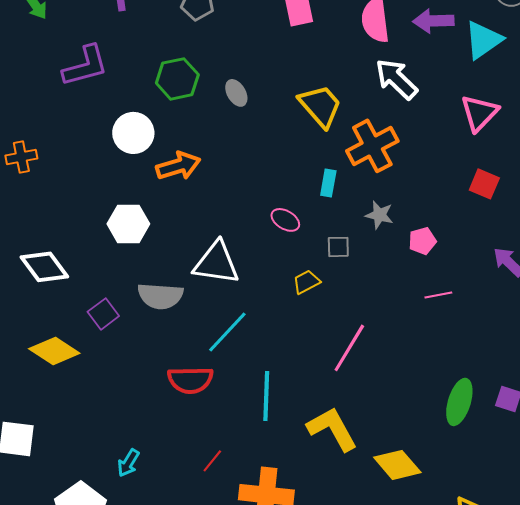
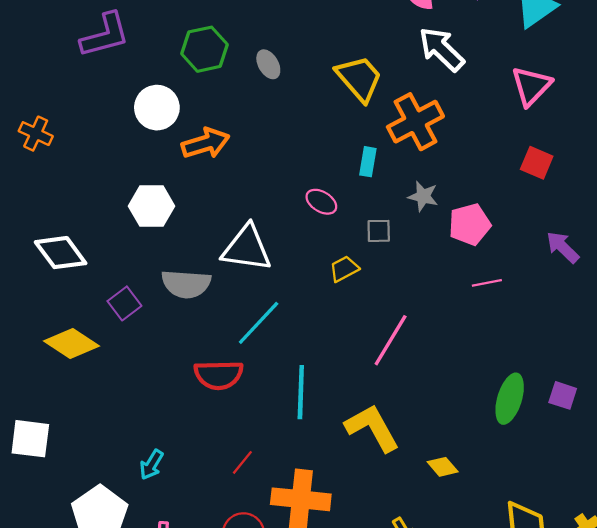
orange cross: (21, 157) -> (36, 134), turned 36
pink pentagon: (422, 241) -> (470, 224), size x1.4
yellow diamond: (397, 465) -> (443, 467), size x0.6

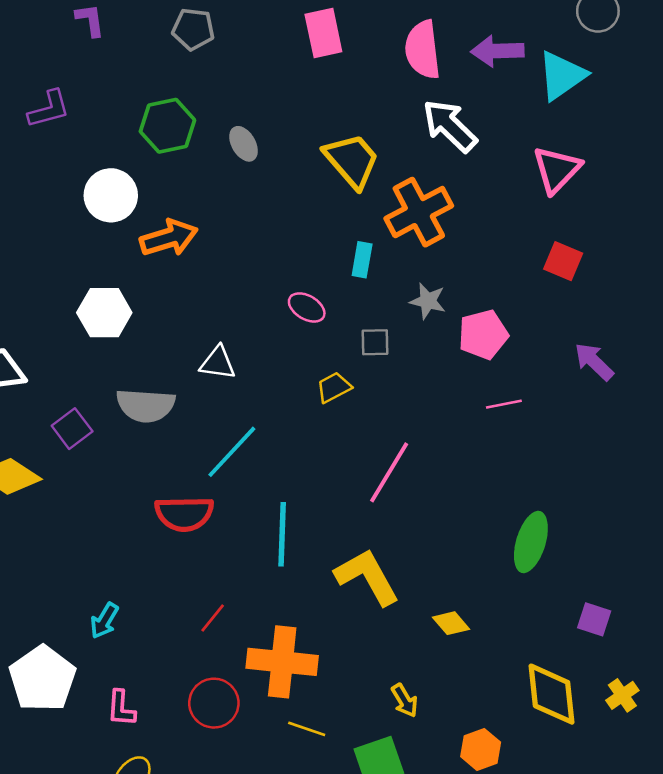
purple L-shape: (105, 35) -> (49, 109), size x0.7
white triangle: (247, 248) -> (218, 363), size x0.6
purple square: (563, 395) -> (594, 619), moved

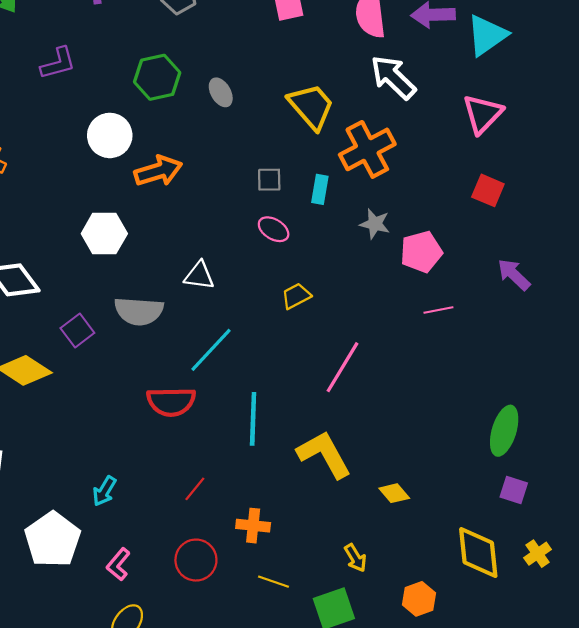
gray square: (375, 342) -> (269, 180), moved
green ellipse: (531, 542) -> (504, 431), moved
orange cross: (282, 662) -> (253, 526), size x0.6
pink L-shape: (121, 708) -> (118, 564), turned 36

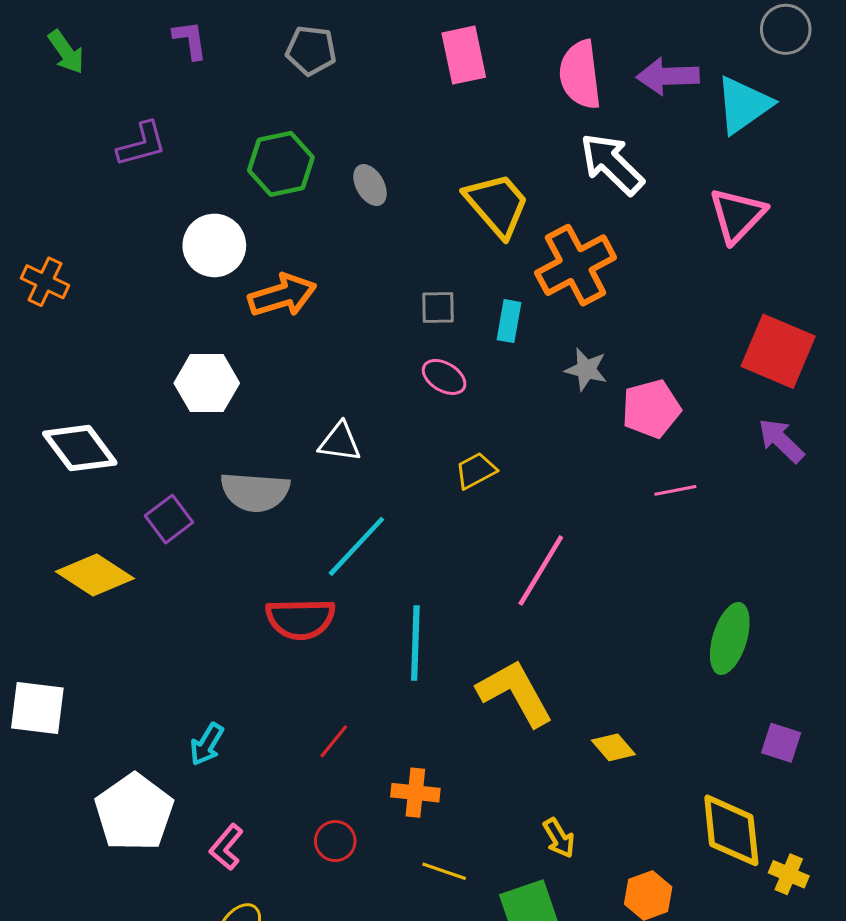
red square: (488, 190) -> (778, 351), moved, size x1.6
green ellipse: (504, 431) -> (730, 638), moved
yellow cross: (538, 554) -> (789, 874), moved, turned -32
red circle: (196, 560) -> (335, 841), size x0.7

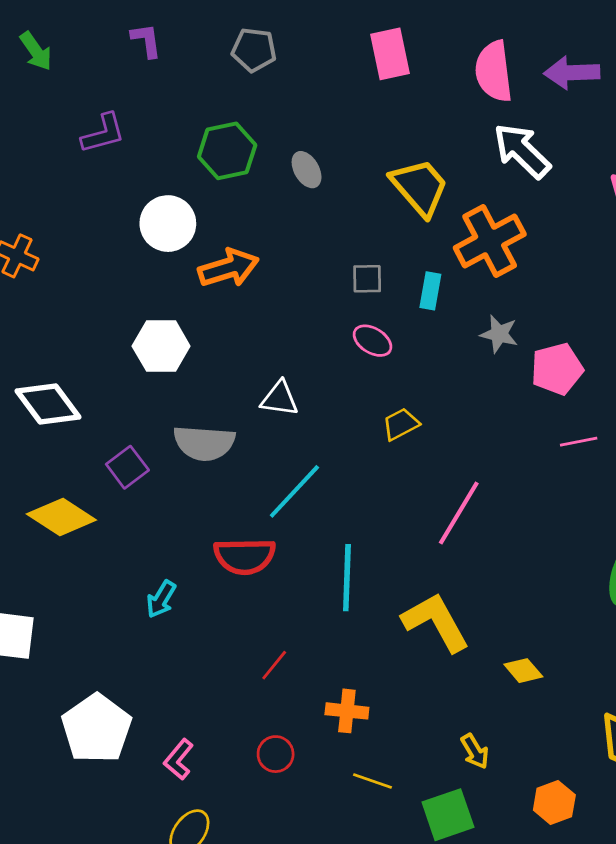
cyan arrow: (207, 744) -> (161, 599), moved

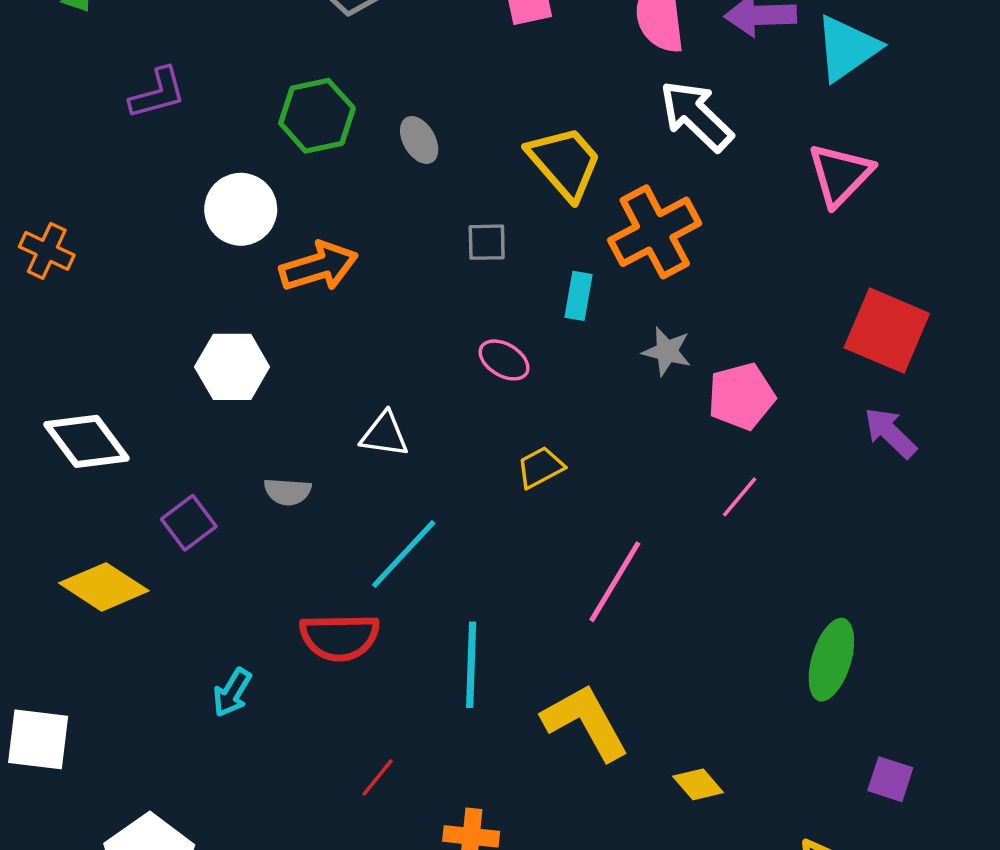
gray square: (367, 279) -> (487, 242), moved
pink line: (579, 442) -> (740, 497), moved, turned -39
gray semicircle: (204, 443) -> (287, 492), size x0.6

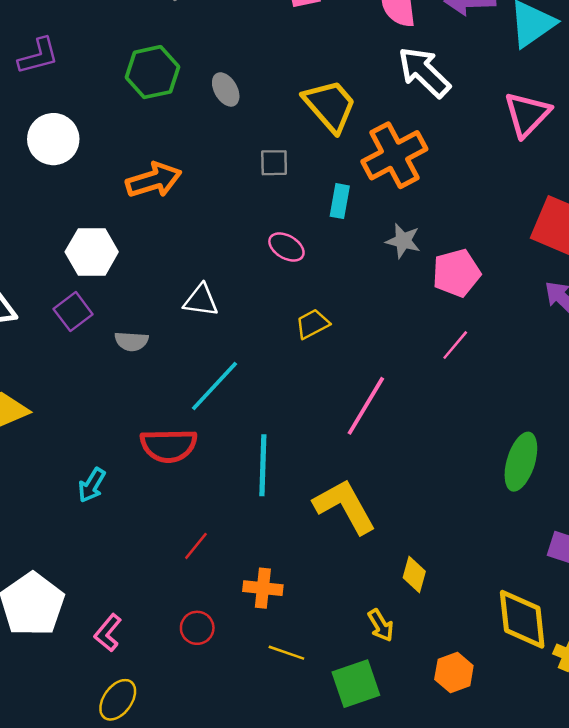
white circle: (241, 209) -> (53, 139), moved
purple square: (189, 523) -> (73, 312), moved
yellow diamond: (698, 784) -> (414, 575), moved, turned 56

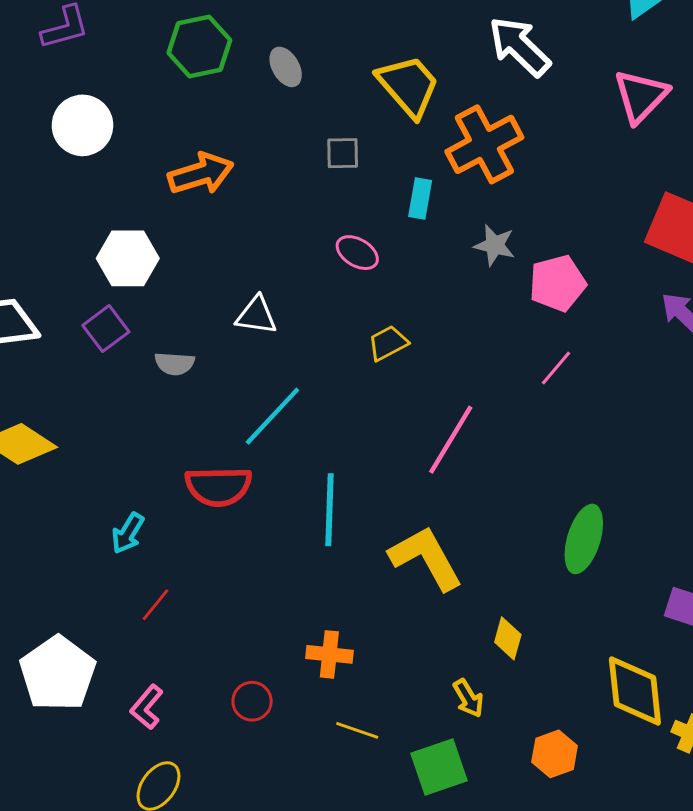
green ellipse: (521, 462) -> (584, 539), moved
red line: (196, 546) -> (156, 605), moved

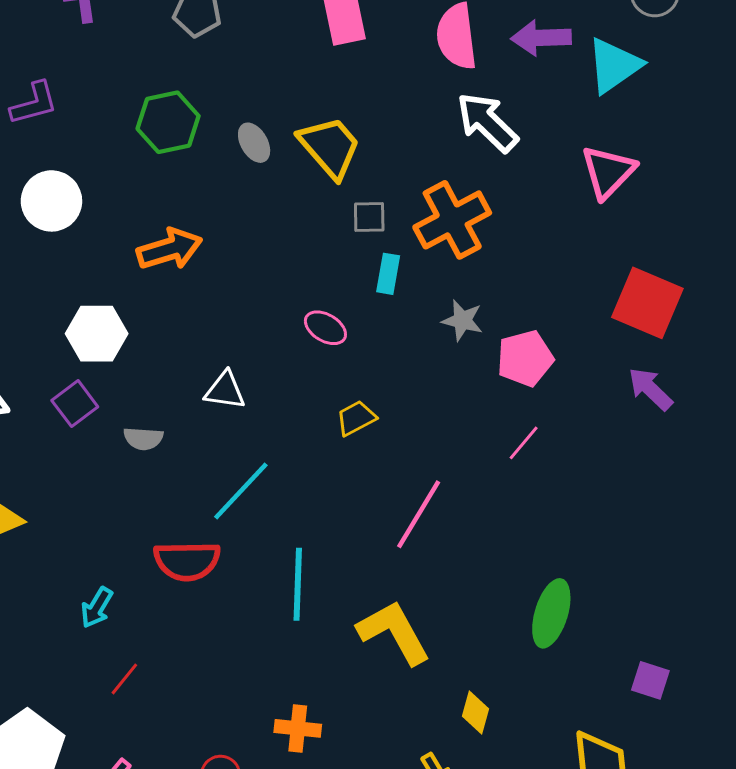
yellow trapezoid: (408, 86) -> (330, 147), moved
gray square: (343, 153) -> (369, 217), moved

